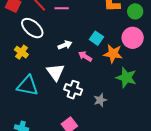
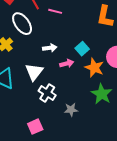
pink arrow: (85, 56) -> (67, 64), turned 120

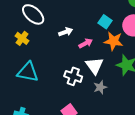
cyan square: (82, 49) -> (105, 22), moved
white triangle: (34, 72) -> (94, 66), moved

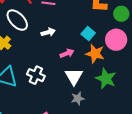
white arrow: (66, 32) -> (48, 32), moved
white cross: (73, 76) -> (36, 75), moved

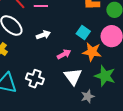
gray star: (78, 98) -> (88, 96), moved

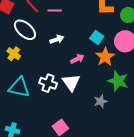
orange star: (92, 52) -> (105, 57), turned 30
white triangle: (73, 77) -> (71, 82), moved

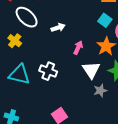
cyan square: (97, 37) -> (105, 20), moved
pink arrow: (77, 59) -> (78, 48), turned -40
white triangle: (71, 82) -> (91, 70), moved

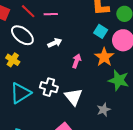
white triangle: (91, 70) -> (73, 97), moved
cyan triangle: (19, 75) -> (20, 93), turned -40
gray star: (100, 91) -> (104, 110), moved

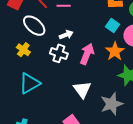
pink arrow: (77, 61) -> (87, 54), size x1.5
white cross: (49, 87) -> (59, 53), moved
gray star: (104, 110) -> (112, 104), size x1.6

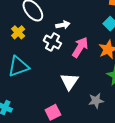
gray star: (112, 104) -> (96, 101), size x0.7

